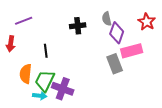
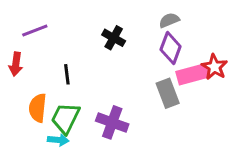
gray semicircle: (107, 19) -> (169, 20), moved, turned 80
red star: (147, 22) -> (214, 67), moved
black cross: (78, 26) -> (114, 38), turned 35
purple cross: (63, 89) -> (112, 122), moved

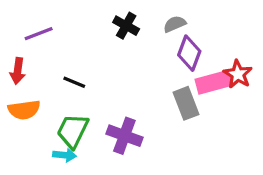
gray semicircle: (169, 20) -> (175, 24), moved
black cross: (114, 38) -> (126, 26), moved
black line: (67, 74) -> (74, 82), turned -60
orange semicircle: (38, 108) -> (24, 110), moved, turned -104

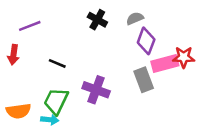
red star: (238, 74) -> (184, 57), turned -30
orange semicircle: (24, 110) -> (18, 111), moved
purple cross: (124, 136) -> (96, 90), moved

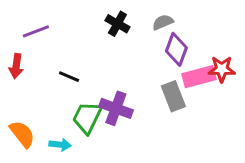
green trapezoid: (56, 101) -> (87, 117), moved
orange semicircle: (18, 111) -> (22, 134), turned -120

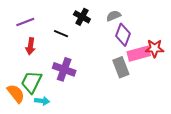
red arrow: (16, 66) -> (30, 46), moved
black line: (69, 77) -> (61, 34), moved
purple cross: (116, 108) -> (64, 69), moved
green trapezoid: (87, 117) -> (32, 82), moved

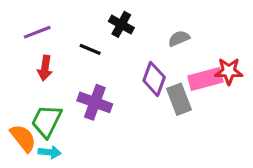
gray semicircle: (114, 16) -> (179, 38), moved
purple diamond: (123, 35) -> (154, 79), moved
cyan arrow: (42, 101) -> (50, 152), moved

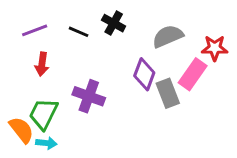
gray semicircle: (179, 38) -> (168, 36), size x1.5
black line: (90, 49) -> (79, 32), moved
red star: (229, 71) -> (215, 48), moved
pink rectangle: (205, 79) -> (193, 74), turned -40

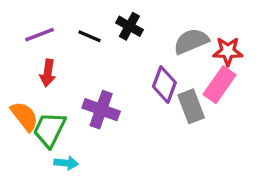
red star: (215, 48) -> (228, 51), moved
orange semicircle: (21, 130) -> (24, 116), moved
cyan arrow: (46, 143) -> (66, 163), moved

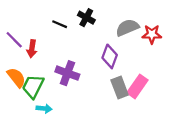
purple line: (39, 35) -> (14, 40), moved, turned 66
pink rectangle: (219, 85) -> (137, 86), moved
gray rectangle: (191, 106) -> (120, 87), moved

